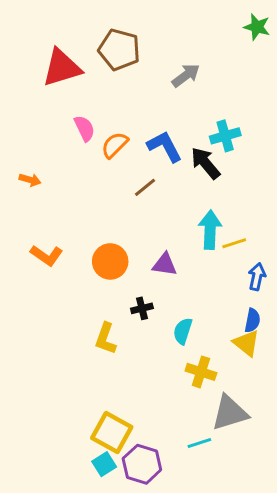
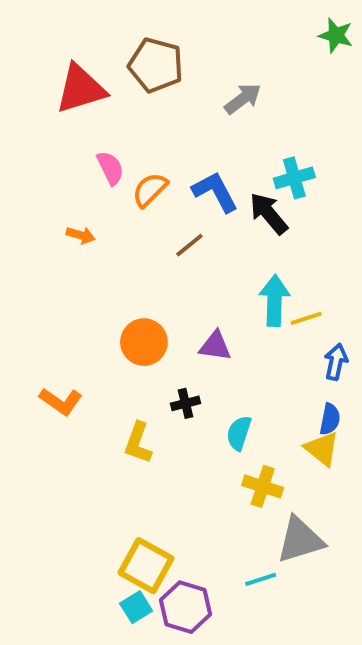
orange arrow: (30, 180) -> (81, 235), moved
orange L-shape: (47, 255) -> (61, 401), moved

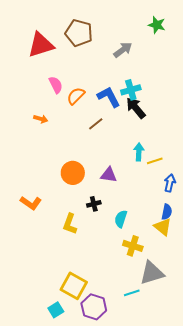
green star: (336, 35) -> (157, 25), moved
cyan cross: (294, 178) -> (131, 90), moved
cyan arrow: (275, 301) -> (139, 152), size x0.7
cyan square: (136, 607) -> (56, 310), moved

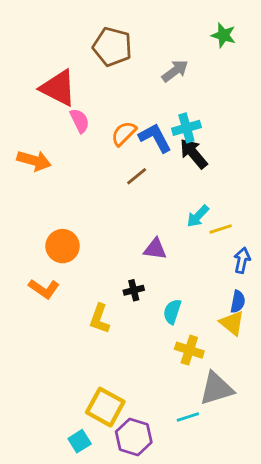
red triangle: (41, 45) -> (58, 88), moved, turned 44
orange semicircle: (76, 96) -> (124, 134), moved
orange arrow: (41, 119) -> (34, 161), moved, size x1.6
cyan arrow: (139, 152) -> (198, 216), turned -138
orange circle: (73, 173) -> (63, 246), moved

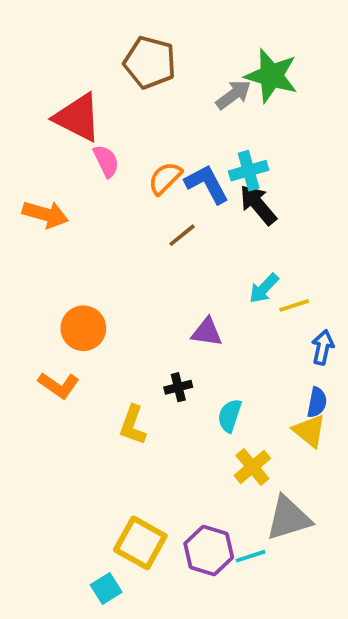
green star: (223, 35) -> (271, 76), moved, size x1.6
yellow cross: (189, 350) -> (252, 467), turned 32
purple hexagon: (134, 437) -> (209, 550), moved

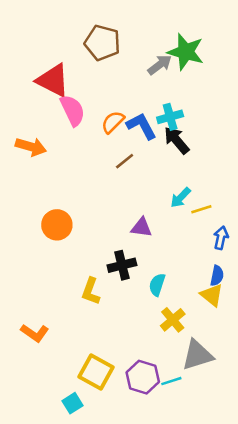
pink semicircle: (106, 161) -> (73, 110), size x1.4
orange L-shape: (59, 385) -> (35, 333), moved
black cross: (178, 387) -> (122, 265), size x1.5

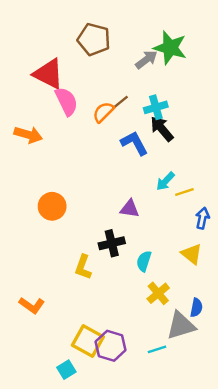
blue L-shape: (141, 126) -> (134, 143), moved
brown line: (125, 161) -> (120, 103), moved
blue semicircle: (217, 276) -> (196, 308), moved
yellow triangle: (212, 295) -> (192, 254), moved
purple hexagon: (143, 377) -> (111, 346), moved

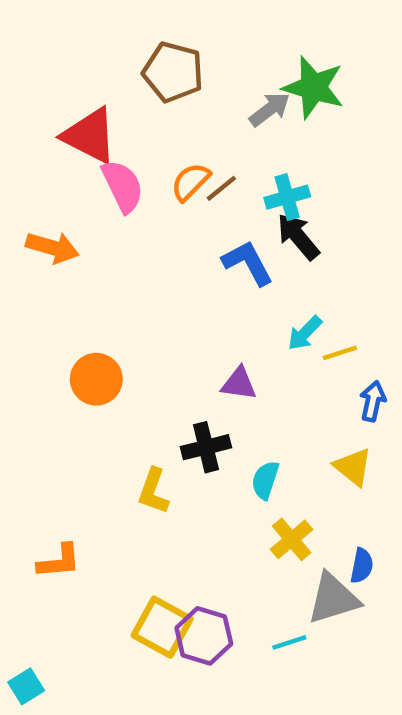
orange semicircle: (103, 112) -> (191, 182), moved
orange L-shape: (32, 305) -> (59, 561), turned -40
cyan square: (66, 370) -> (26, 686), moved

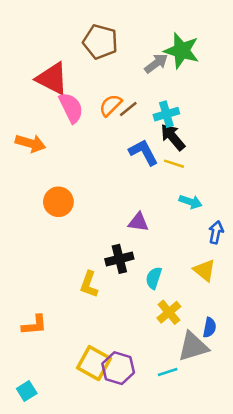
cyan arrow: (305, 333) -> (191, 202), moved, turned -115
yellow line: (340, 353) -> (174, 164), moved, turned 36
orange circle: (96, 379) -> (58, 202), moved
cyan square: (26, 686) -> (27, 391), moved

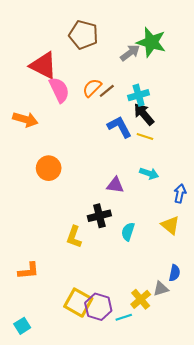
cyan arrow: (191, 202) -> (149, 173), moved
yellow cross: (169, 312) -> (141, 299), moved
gray triangle: (193, 347) -> (161, 289), size x0.6
cyan line: (168, 372) -> (124, 317), moved

